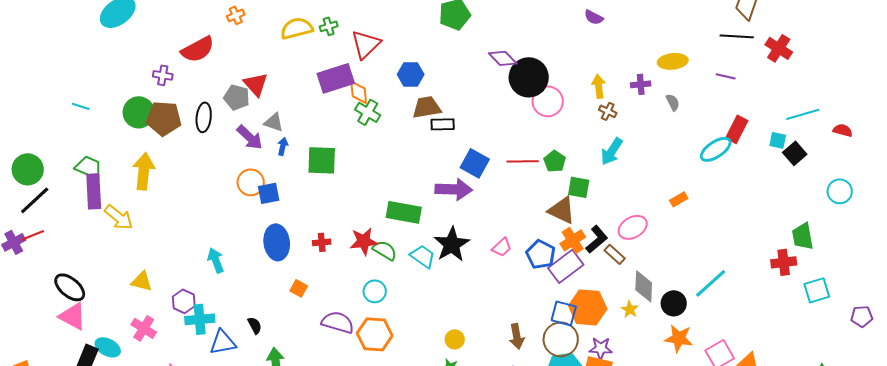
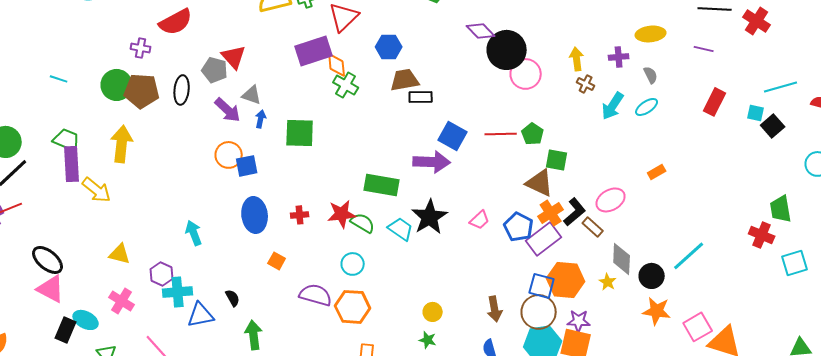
cyan ellipse: (716, 149) -> (647, 107), moved, size x0.7
cyan arrow: (612, 151) -> (613, 106), moved
red cross: (784, 262) -> (762, 235), turned 30

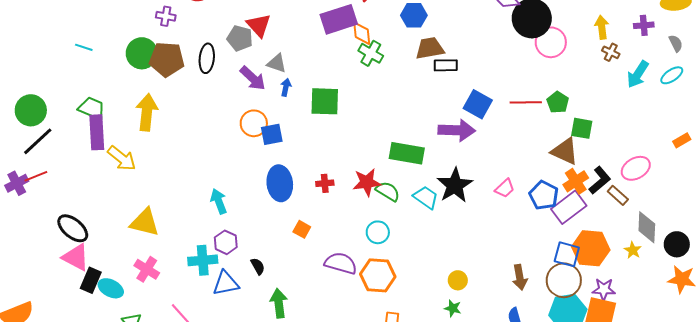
yellow triangle: (120, 254) -> (145, 222), size x1.4
purple hexagon: (162, 274) -> (226, 242), moved
black rectangle: (66, 330) -> (91, 280), moved

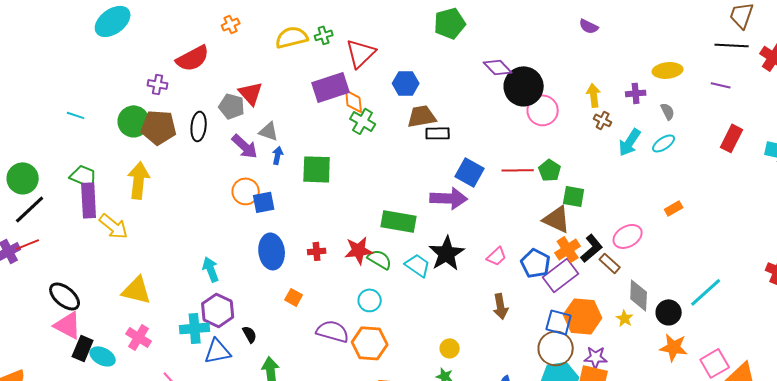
purple hexagon: (226, 242) -> (218, 310), size x1.4
brown arrow: (520, 277) -> (501, 306), moved

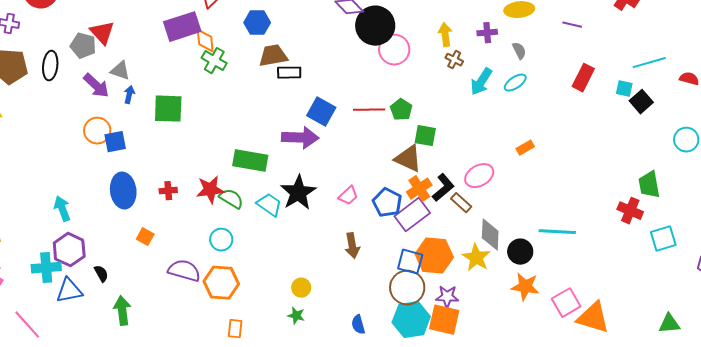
cyan line: (706, 292) -> (557, 232), turned 45
yellow star: (625, 318) -> (476, 258), size x1.6

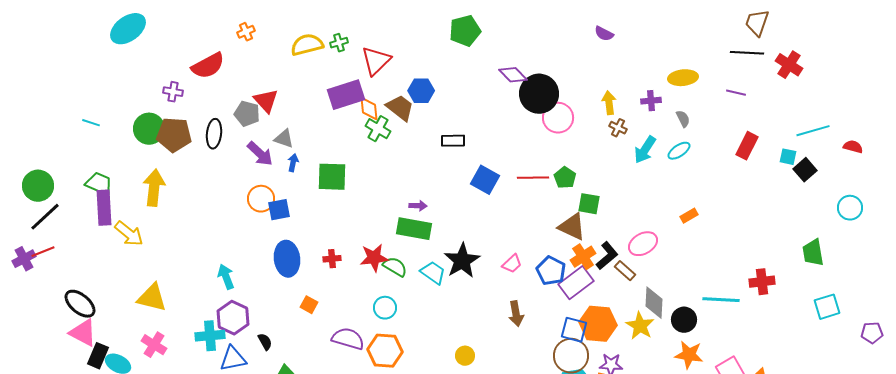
brown trapezoid: (273, 56) -> (400, 108), moved, turned 48
purple arrow: (300, 138) -> (418, 206), moved, size x0.5
red cross: (630, 211) -> (762, 282), moved, turned -30

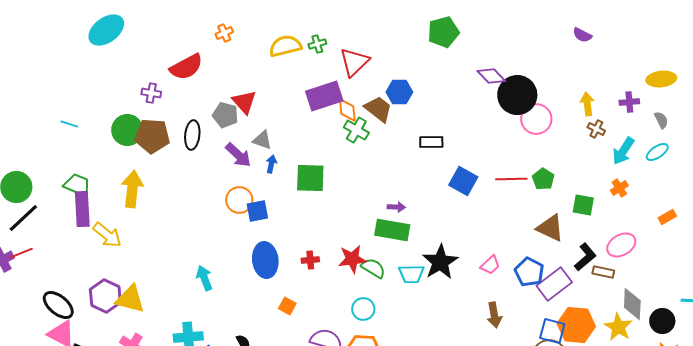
green square: (589, 204) -> (583, 205), moved
orange cross: (583, 257) -> (619, 188), moved, size x0.7
brown rectangle: (625, 271) -> (603, 272), turned -30
cyan trapezoid: (433, 273) -> (411, 274), turned 144
purple hexagon: (233, 318) -> (105, 296), moved

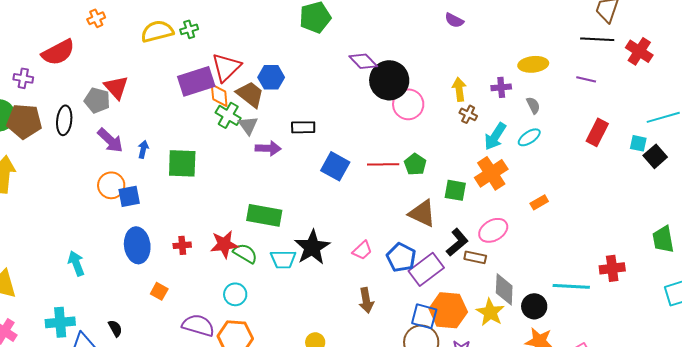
red triangle: (354, 62) -> (226, 67), moved
gray triangle: (262, 140) -> (248, 125), moved, turned 35
orange cross: (619, 188) -> (491, 173), size x1.8
purple arrow: (396, 207) -> (268, 148), moved, size x1.4

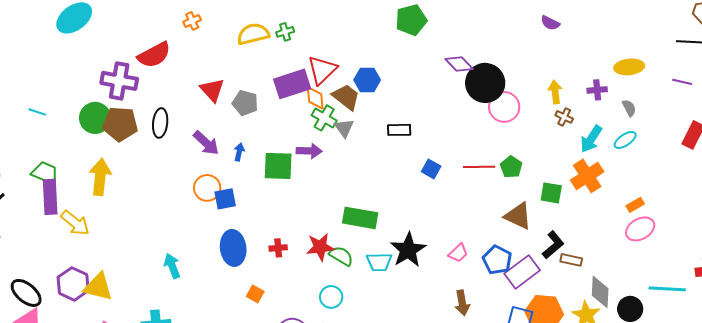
purple cross: (23, 78) -> (119, 81), size x1.8
gray pentagon: (97, 100) -> (245, 103), moved
purple arrow: (268, 148) -> (309, 151), moved
blue square: (335, 166) -> (431, 169), size x0.7
pink ellipse: (493, 230) -> (640, 229), moved

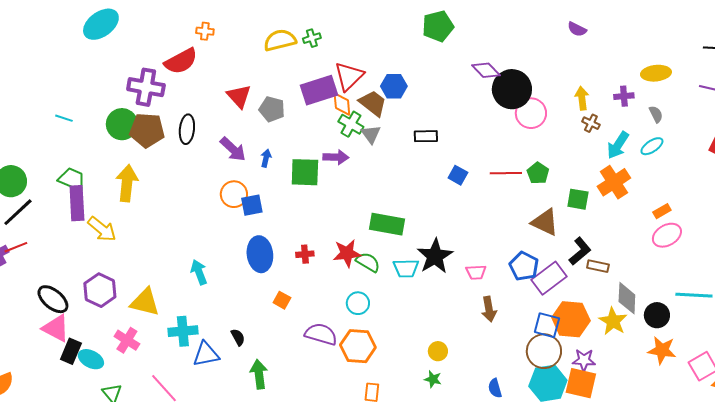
orange cross: (192, 21) -> (205, 31), moved, turned 30
pink trapezoid: (458, 253) -> (476, 272), moved, turned 40
yellow triangle: (98, 287) -> (145, 302), moved

